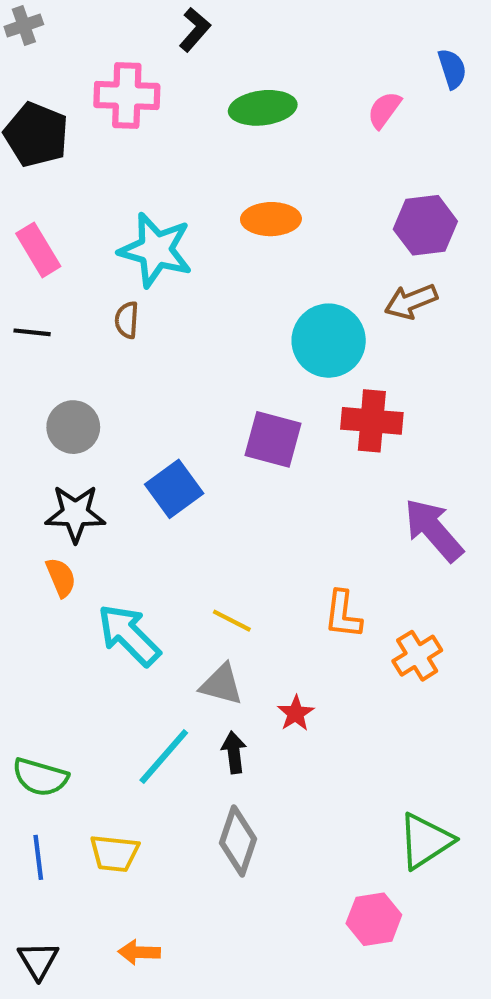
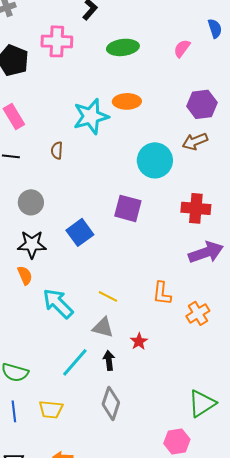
cyan star: (156, 250) -> (91, 116), moved, turned -30
red cross: (372, 421) -> (196, 208), moved
purple arrow: (434, 530) -> (206, 252), turned 112

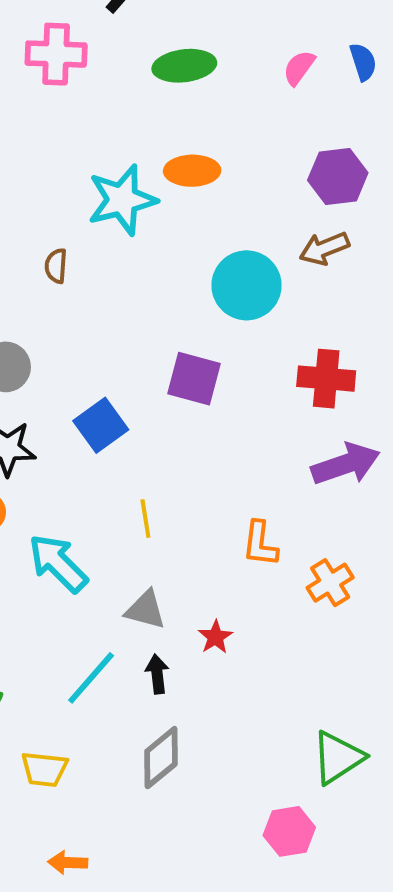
blue semicircle: (215, 28) -> (363, 62), moved
yellow line: (108, 296) -> (145, 519), moved, turned 54
gray diamond: (111, 403) -> (161, 758), turned 32

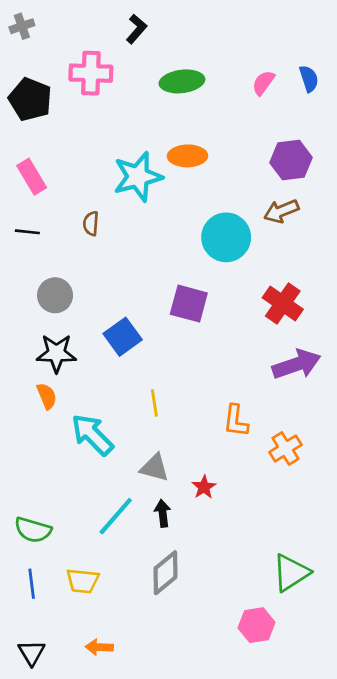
red cross: (326, 379) -> (283, 304), turned 30

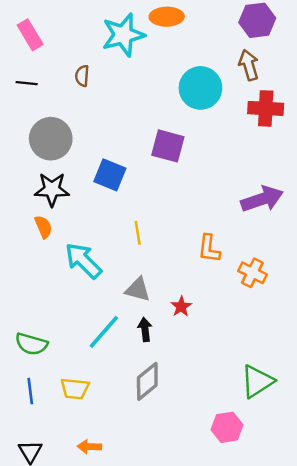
brown arrow: (281, 211) -> (249, 65), turned 96
gray circle: (55, 295) -> (51, 139), size x1.4
red cross: (283, 304) -> (266, 108), moved, turned -32
blue square: (123, 337) -> (110, 175), turned -32
orange cross: (285, 448) -> (252, 273), turned -32

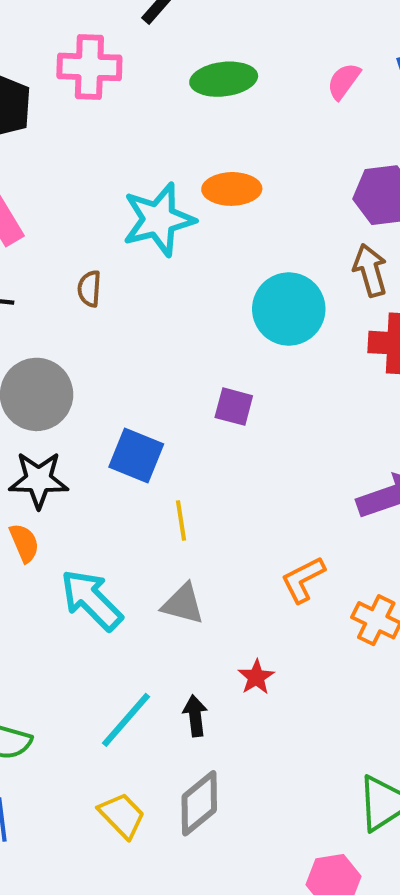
purple square: (168, 146) -> (234, 407), size x0.7
yellow line: (138, 233) -> (181, 521), moved
orange L-shape: (209, 249) -> (303, 580), turned 56
gray triangle: (138, 290) -> (183, 604), moved
yellow trapezoid: (75, 389) -> (122, 815), moved, turned -140

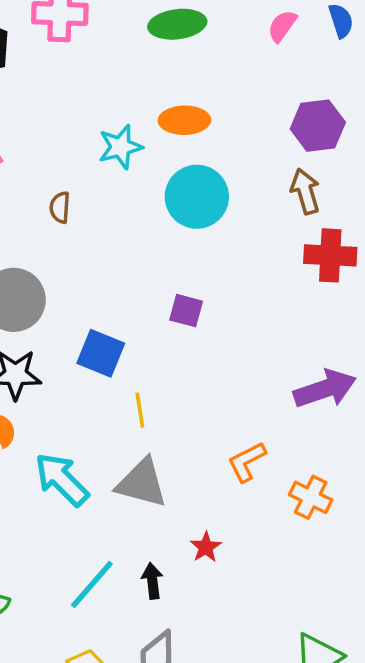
cyan star: (159, 219) -> (120, 147), size x0.7
cyan circle: (289, 309) -> (197, 197), moved
gray triangle: (183, 604) -> (142, 483), size x1.4

